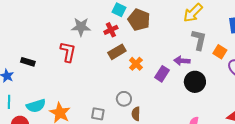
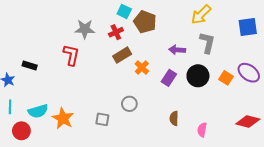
orange square: (220, 52) -> (226, 78), moved
purple arrow: (182, 61) -> (177, 50), moved
black circle: (195, 82) -> (198, 76), moved
brown semicircle: (136, 114) -> (174, 118), moved

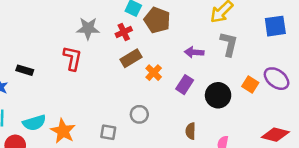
black circle: (198, 76) -> (218, 95), moved

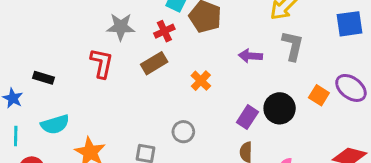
brown rectangle: (131, 58) -> (154, 63), moved
purple rectangle: (185, 85) -> (247, 117), moved
cyan semicircle: (34, 123) -> (55, 124), moved

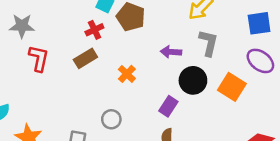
gray star: (121, 27) -> (22, 26), moved
purple ellipse: (351, 88) -> (260, 61), moved
orange square: (319, 95) -> (232, 87), size x1.5
black circle: (280, 108) -> (193, 80), moved

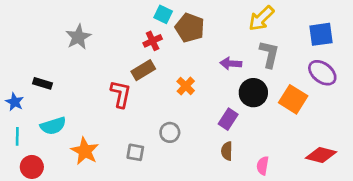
gray star: (22, 26) -> (78, 37), turned -30
red L-shape: (39, 58) -> (121, 94), moved

